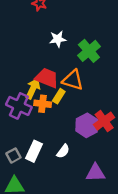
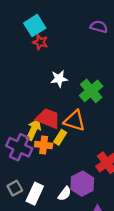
purple hexagon: (87, 125) -> (82, 184), moved
gray square: (13, 156) -> (15, 188), moved

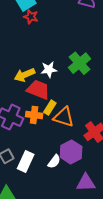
white star: (59, 79) -> (49, 70), moved
orange triangle: (75, 121) -> (64, 117), moved
yellow arrow: (34, 130) -> (25, 75), moved, turned -138

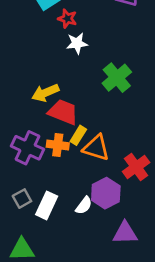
red star: (31, 17) -> (67, 19), moved
white star: (49, 70) -> (77, 43), moved

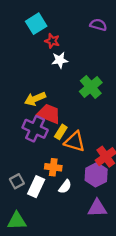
orange cross: (58, 145) -> (53, 167), moved
purple cross: (27, 148) -> (35, 129), moved
purple hexagon: (106, 193) -> (96, 175), moved

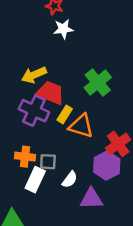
green cross: (91, 87) -> (98, 83), moved
orange cross: (53, 167) -> (25, 157), moved
gray square: (17, 181) -> (48, 162), moved, turned 32
purple triangle: (97, 208) -> (91, 199), moved

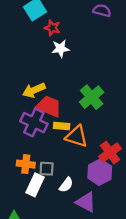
yellow rectangle: (65, 114) -> (62, 126), turned 63
purple triangle: (91, 199) -> (86, 202), turned 30

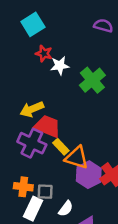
red star: (52, 28) -> (44, 53), moved
green cross: (92, 97) -> (92, 80), moved
yellow rectangle: (62, 126) -> (61, 147), turned 42
purple hexagon: (100, 172) -> (89, 175), moved

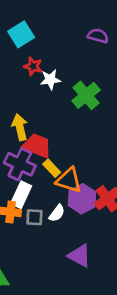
yellow arrow: (32, 109) -> (20, 127), turned 100
white rectangle: (33, 209) -> (21, 195), moved
white semicircle: (66, 209) -> (57, 213), moved

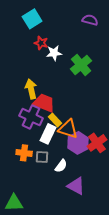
white rectangle: (21, 195) -> (48, 134), moved
white semicircle: (57, 213) -> (61, 166), moved

